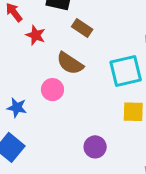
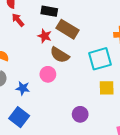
brown rectangle: (82, 28) -> (67, 29), size x1.5
red star: (36, 35) -> (45, 36), moved

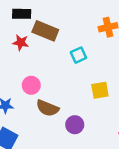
brown semicircle: (60, 55) -> (47, 108), moved
cyan square: (100, 59) -> (78, 55), moved, size x0.6

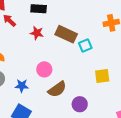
brown rectangle: (45, 31) -> (66, 34), moved
brown semicircle: (47, 108) -> (57, 89), turned -60

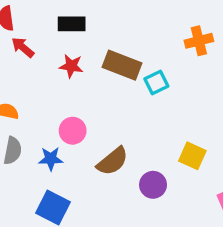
pink circle: (44, 69) -> (73, 131), moved
yellow square: (102, 76) -> (192, 156), moved, turned 35

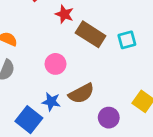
brown rectangle: (122, 65) -> (91, 34), moved
blue star: (51, 159) -> (51, 102), moved

